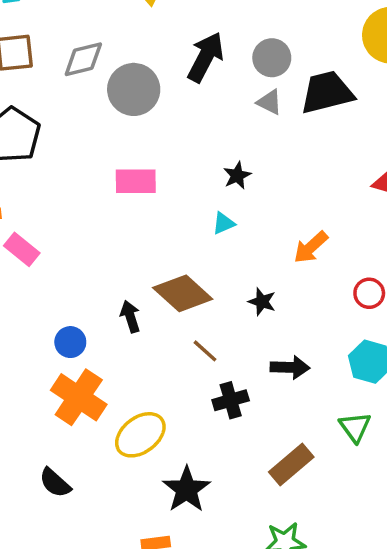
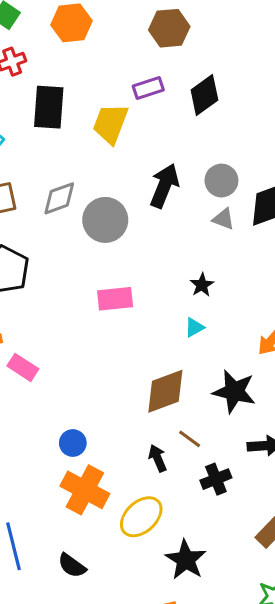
brown diamond: (183, 293) -> (165, 391), turned -57
black star: (262, 302) -> (234, 391), size x1.8
black arrow: (130, 317) -> (158, 458), moved

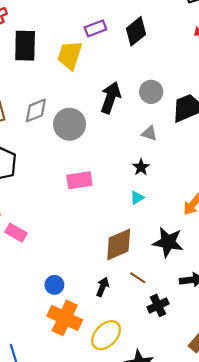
gray triangle: (223, 219) -> (149, 133), moved
black arrow: (158, 458) -> (103, 287), moved, turned 48

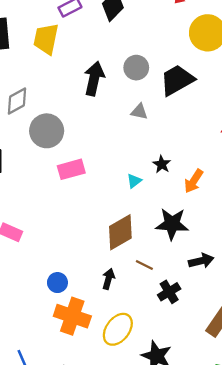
gray circle: (70, 124) -> (47, 131), moved
black star: (141, 167) -> (162, 164), moved

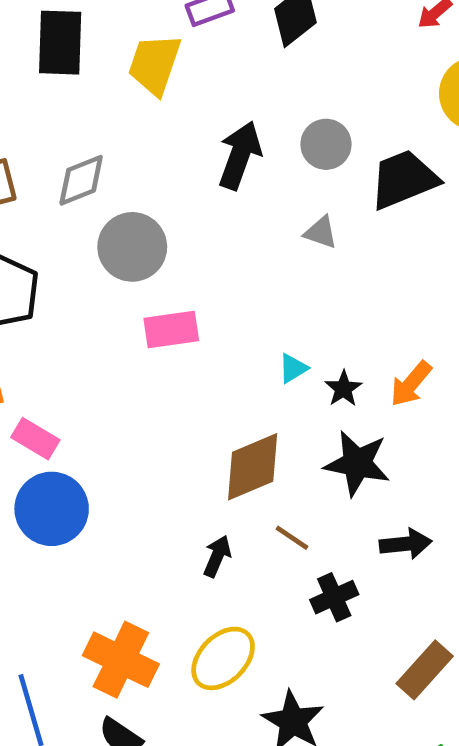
black star: (162, 164) -> (343, 389), moved
blue circle: (57, 283) -> (52, 509), moved, size x1.8
orange cross: (72, 316) -> (121, 660), moved

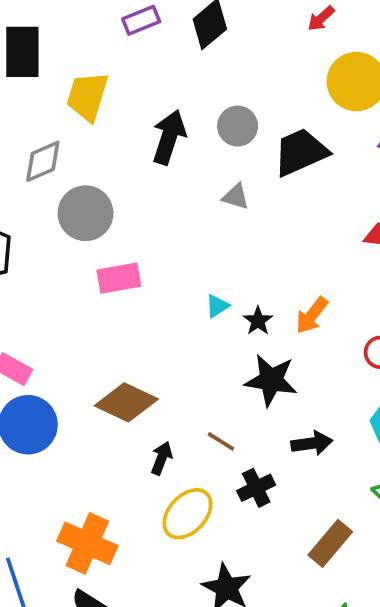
yellow trapezoid: (155, 64) -> (87, 96), moved
brown diamond: (253, 467) -> (126, 402), moved, turned 50
yellow ellipse: (223, 658) -> (188, 514), moved

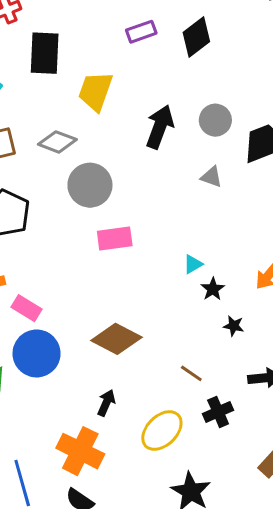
gray diamond: (43, 161) -> (57, 142), turned 42
black star: (258, 321) -> (213, 289), moved
black star: (271, 380) -> (234, 326), size x0.5
black arrow: (162, 458) -> (106, 403), moved

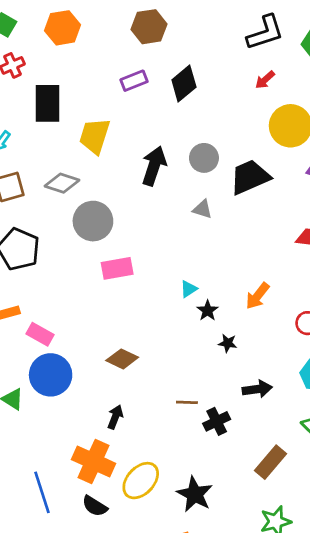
brown diamond: (116, 339) -> (122, 359), size x0.7
brown line: (191, 373) -> (187, 402), moved, turned -30
yellow ellipse: (162, 431) -> (141, 481), moved

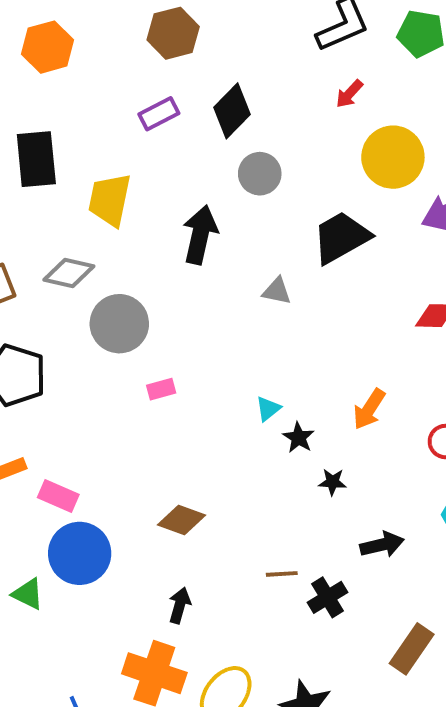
gray circle: (204, 158) -> (260, 174), moved
pink rectangle: (117, 268) -> (161, 389), size x0.6

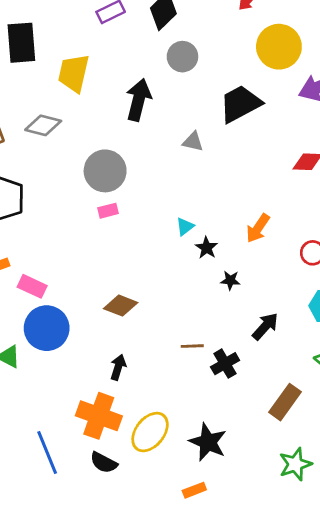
gray circle: (119, 324) -> (105, 171), moved
black arrow: (382, 545) -> (265, 326), turned -36

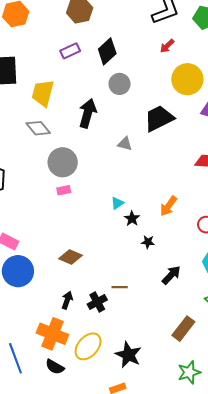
gray diamond: (43, 125) -> (38, 128), moved, turned 35
black cross: (225, 364) -> (97, 302), moved

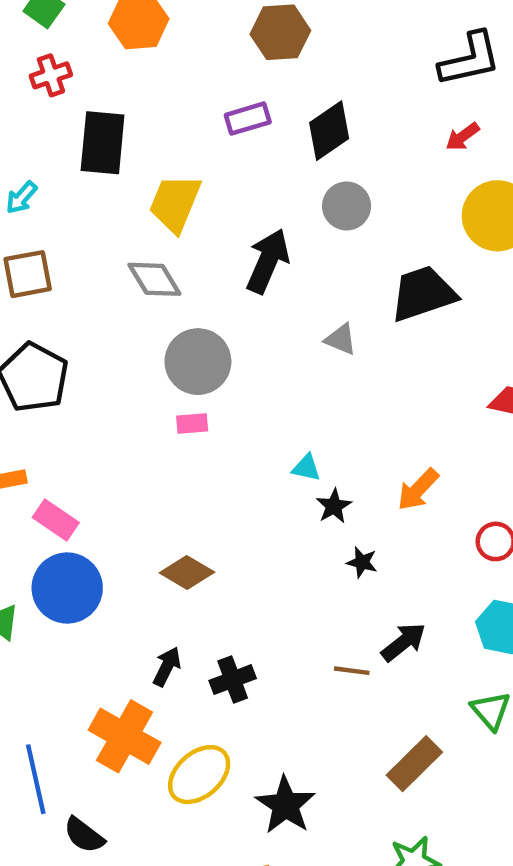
cyan triangle: (117, 203) -> (306, 468), turned 40
brown line: (120, 287) -> (352, 671), moved
black semicircle: (55, 367) -> (84, 835), moved

